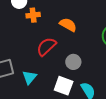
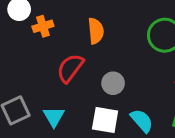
orange semicircle: (68, 25) -> (96, 31), turned 66

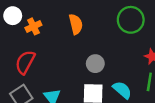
red semicircle: (70, 68) -> (25, 62), moved

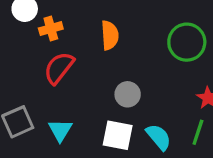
red semicircle: (25, 62) -> (59, 68), moved

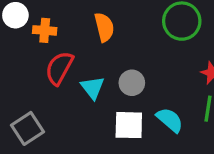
orange cross: (51, 29) -> (45, 30), turned 30
cyan triangle: (60, 130) -> (93, 88), moved

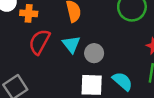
cyan triangle: (93, 88) -> (71, 44), moved

